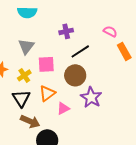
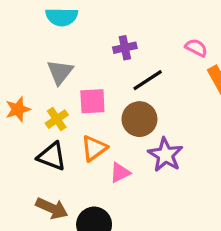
black triangle: (21, 98) -> (52, 156), turned -36
brown arrow: (30, 121) -> (52, 208), moved

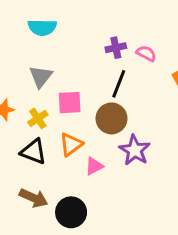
purple cross: (125, 48) -> (116, 48), moved
pink semicircle: (196, 48) -> (146, 53), moved
black line: (148, 80) -> (119, 84), turned -36

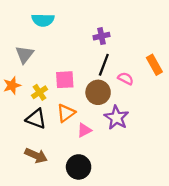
pink semicircle: (146, 53) -> (126, 79), moved
gray triangle: (41, 77) -> (25, 54), moved
black circle: (71, 212) -> (79, 167), moved

